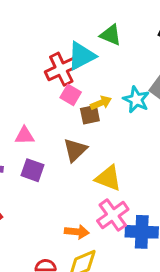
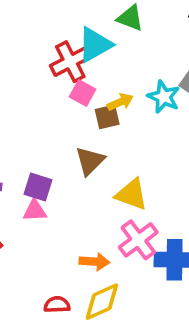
pink triangle: (25, 136) -> (35, 211), moved

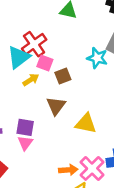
cyan triangle: (95, 45) -> (19, 57), moved
yellow arrow: (120, 102) -> (31, 80), moved
pink triangle: (35, 211) -> (25, 143), turned -42
pink cross: (138, 240) -> (92, 169), moved

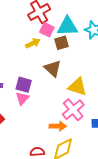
cyan triangle: (19, 57) -> (67, 26), moved, turned 30
brown triangle: (56, 106) -> (53, 68), turned -30
pink cross: (92, 169) -> (73, 110), moved

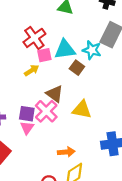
pink square: (47, 30) -> (44, 55), turned -32
brown square: (62, 43) -> (77, 68), moved, turned -32
pink cross: (73, 110) -> (46, 111), moved

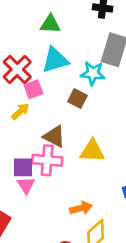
cyan triangle: (65, 49) -> (55, 60), moved
pink cross: (46, 111) -> (47, 160), turned -30

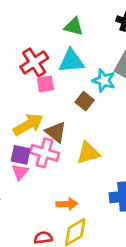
yellow arrow: (20, 111) -> (28, 125), moved, size x1.6
yellow triangle: (92, 151) -> (88, 153), turned -30

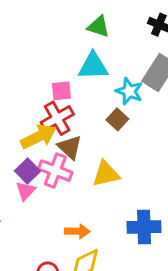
red cross: (34, 62) -> (57, 118), moved
brown square: (85, 101) -> (117, 119), moved
purple square: (21, 155) -> (27, 171), turned 30

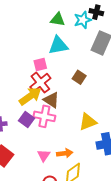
cyan star: (129, 91) -> (83, 20), moved, turned -30
yellow triangle: (106, 174) -> (88, 122), moved
pink triangle: (26, 191) -> (44, 156), moved

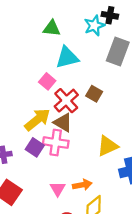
green triangle: (58, 19) -> (52, 28), moved
pink square: (40, 65) -> (47, 81), turned -32
red cross: (40, 83) -> (66, 101), moved

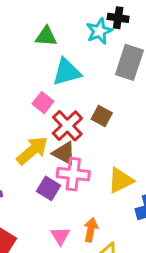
pink cross: (56, 143) -> (73, 174), moved
purple square: (35, 147) -> (49, 188), moved
orange arrow: (82, 185) -> (91, 230), turned -66

